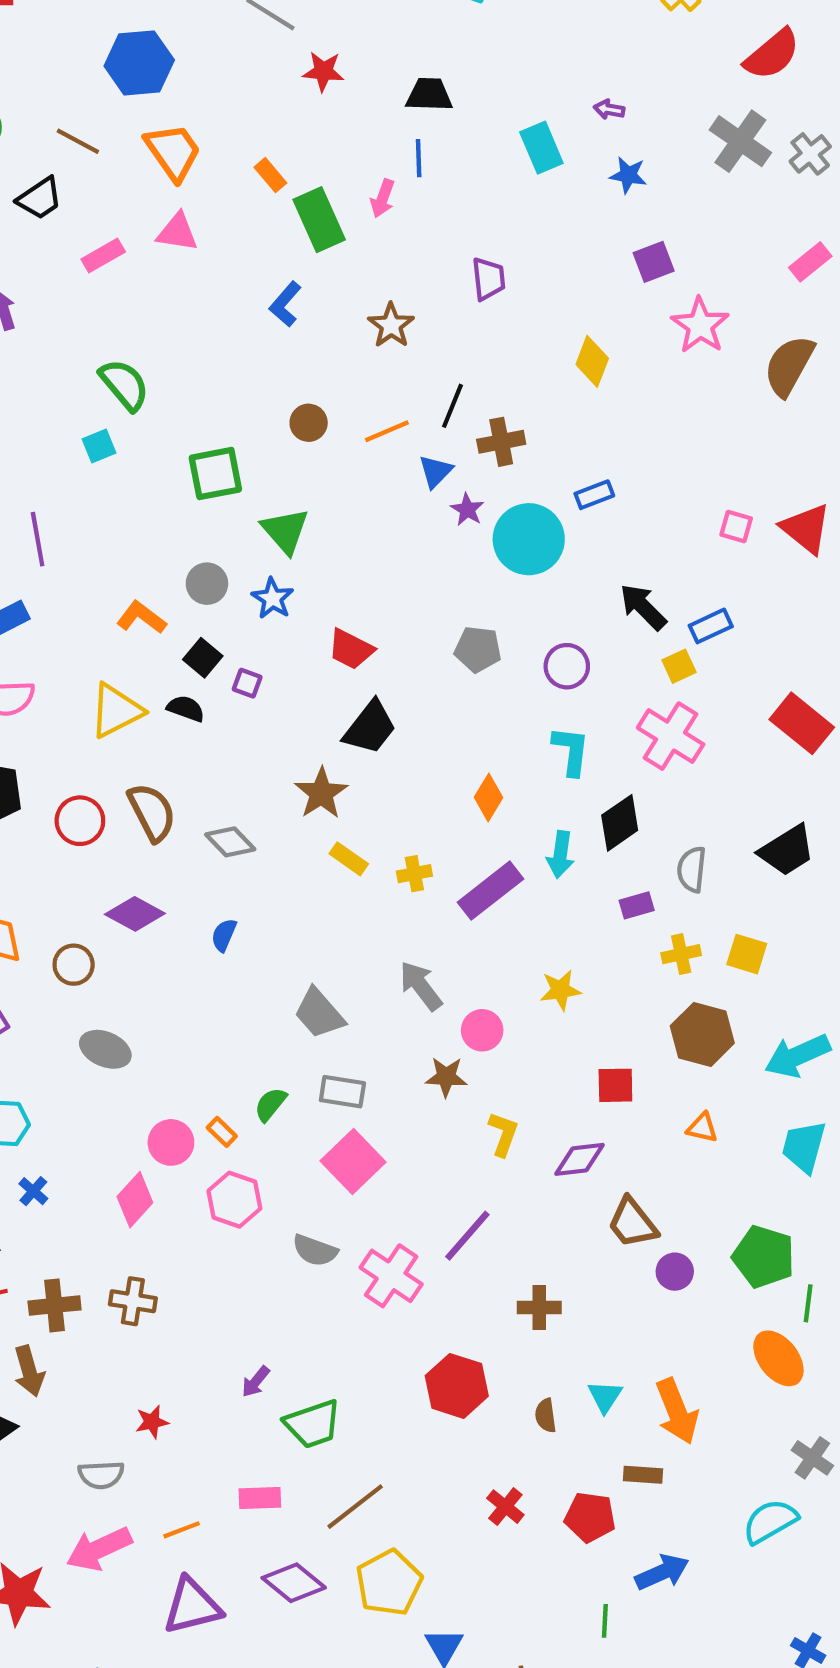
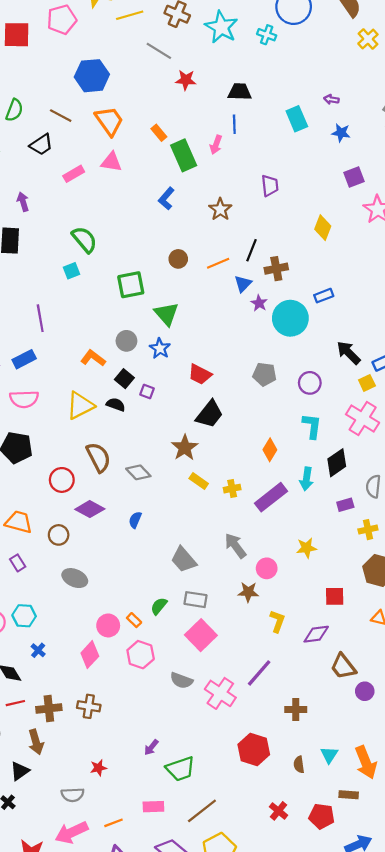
red circle: (80, 821) -> (62, 480), moved

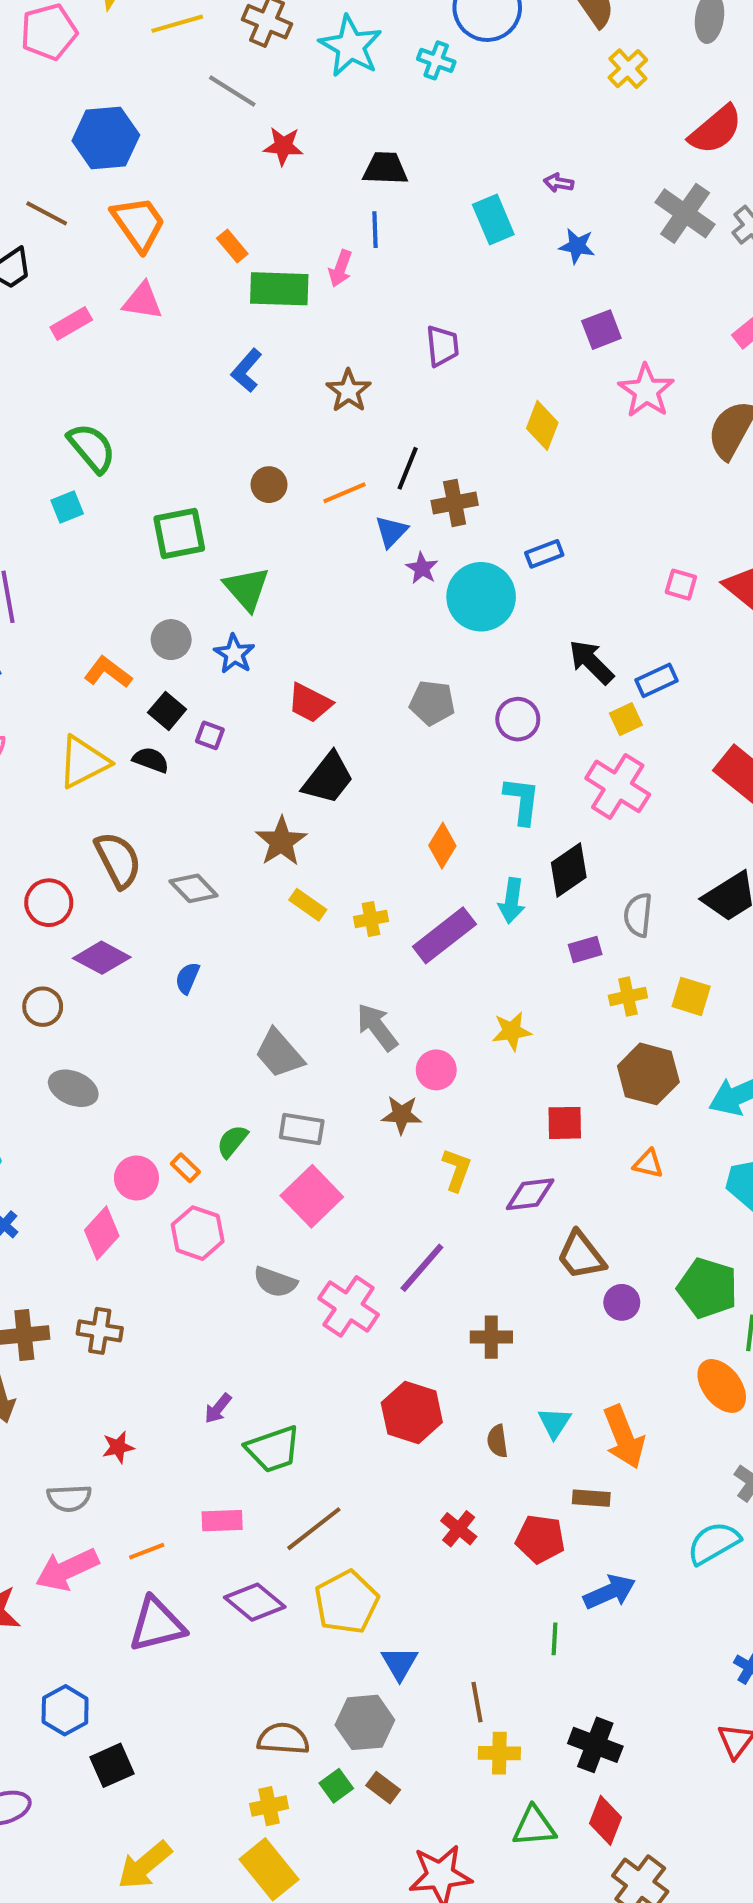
green rectangle: (184, 155) -> (279, 289), turned -64

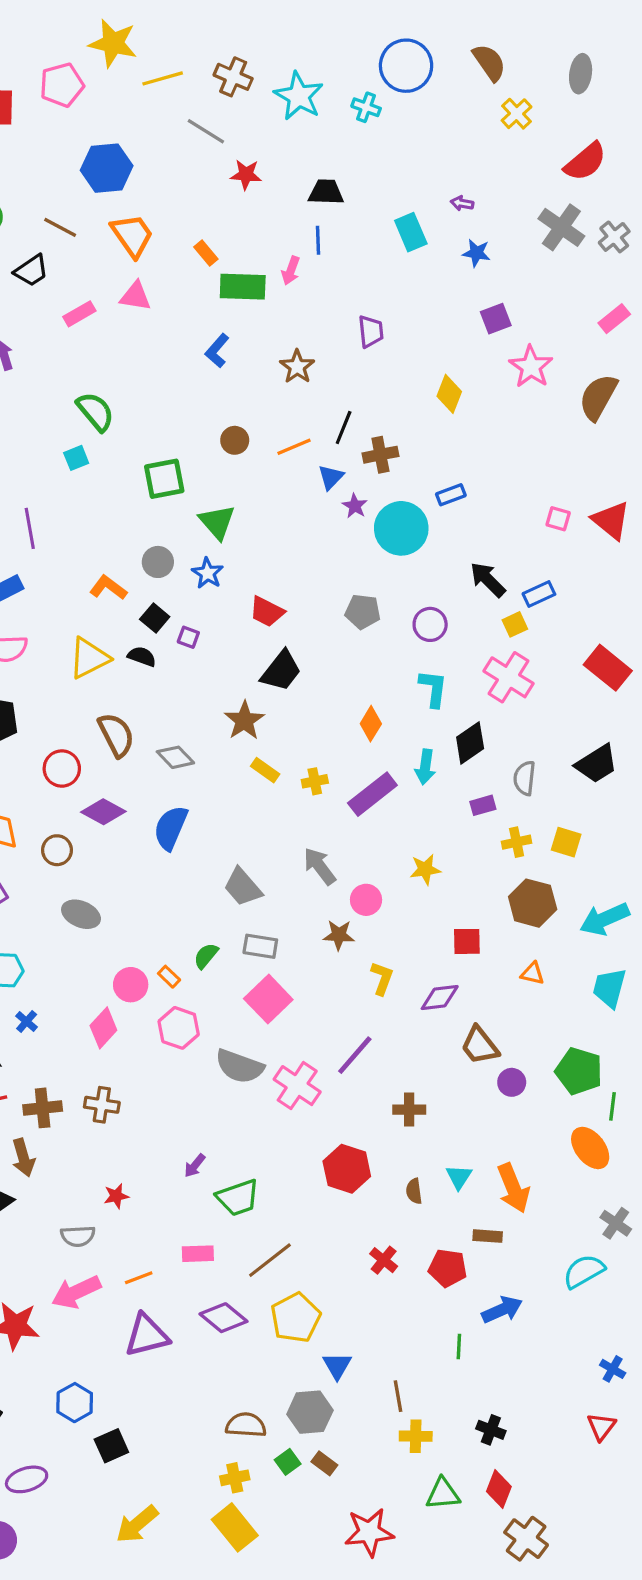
blue semicircle: (187, 978) -> (171, 828), size x1.8
gray semicircle: (275, 1282) -> (240, 1066), size x1.4
black cross: (595, 1745) -> (491, 1430), size x0.7

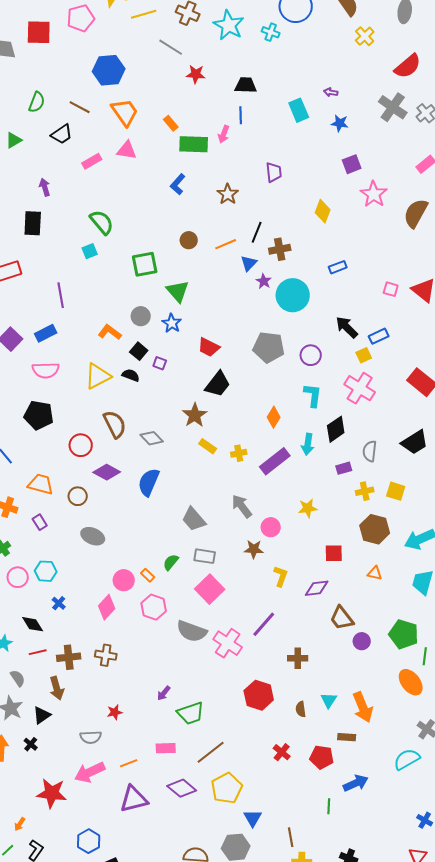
blue rectangle: (451, 495) -> (338, 267), moved
gray pentagon: (363, 612) -> (269, 347), size x1.4

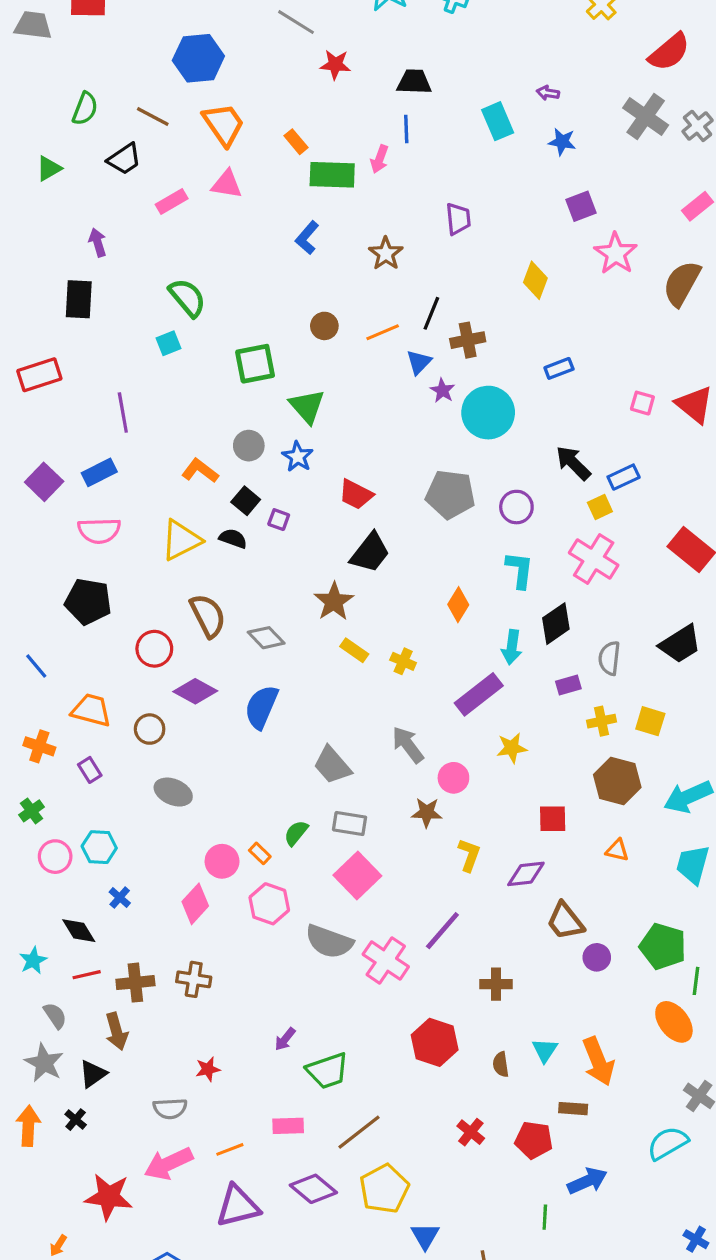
yellow cross: (239, 453) -> (403, 661), turned 35
purple rectangle: (275, 461) -> (479, 694), moved

